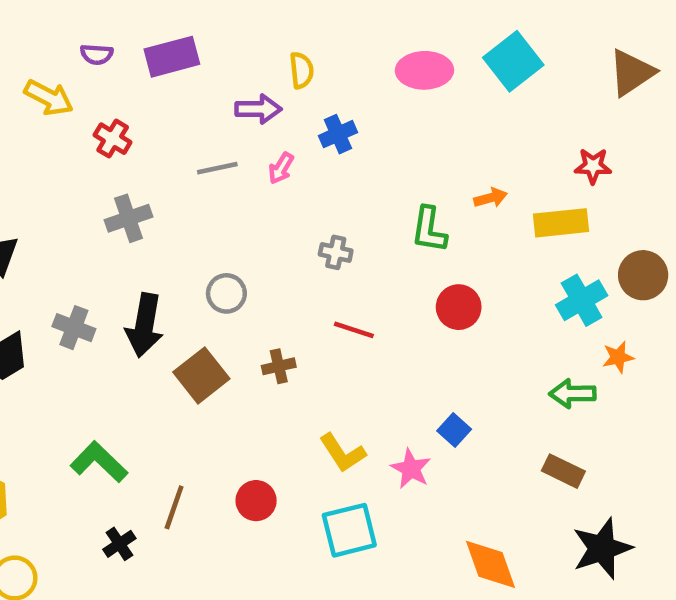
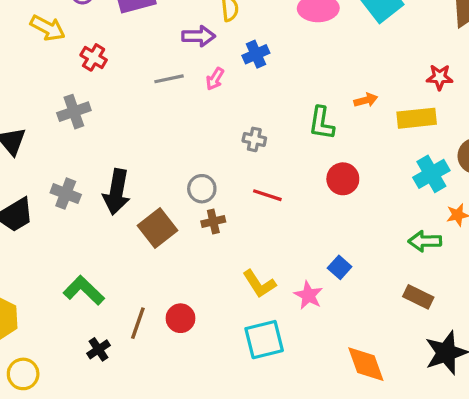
gray cross: (129, 218) -> (74, 112), moved
gray circle: (226, 293) -> (202, 189), moved
red circle: (256, 501) -> (180, 318), moved

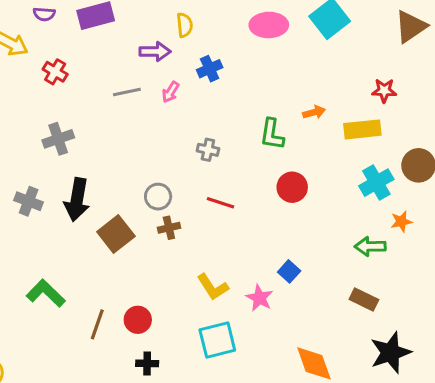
gray cross: (74, 112) -> (58, 139), moved
black cross: (99, 349) -> (147, 363), moved, turned 35

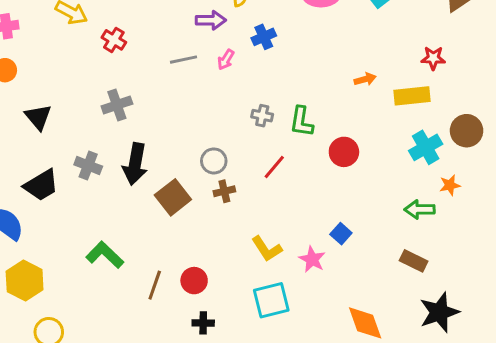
green L-shape: (272, 134) -> (302, 122), moved
red line: (220, 203) -> (274, 167), turned -68

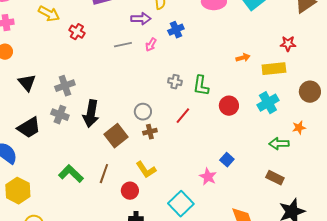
gray cross: (117, 105) -> (65, 86), moved
cyan cross: (426, 147) -> (268, 103), moved
yellow L-shape: (267, 249) -> (146, 170), moved
brown line: (155, 285) -> (104, 174), moved
cyan square: (271, 300) -> (181, 204), turned -30

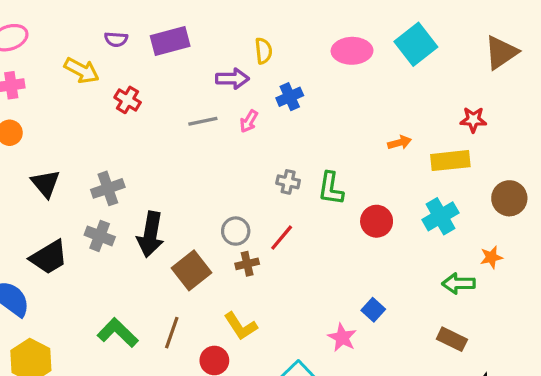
red line: (183, 116) -> (282, 238), moved

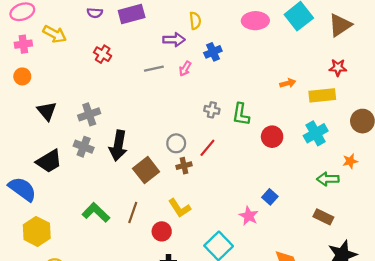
brown triangle: (501, 52) -> (340, 25), moved
yellow arrow: (82, 70) -> (55, 34), moved

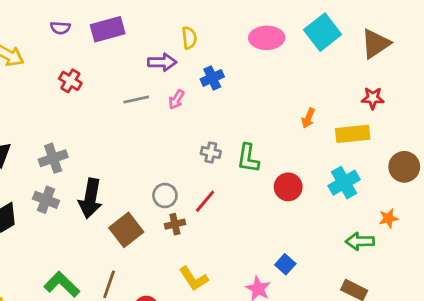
orange arrow: (288, 83) -> (308, 118), turned 128
yellow L-shape: (180, 208) -> (194, 279), moved

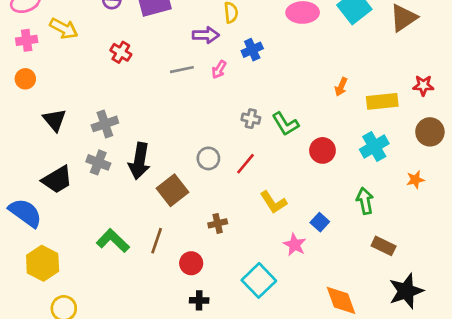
red star: (373, 98) -> (423, 85), moved
green L-shape: (248, 158) -> (285, 124), turned -40
brown cross: (175, 224) -> (218, 223), moved
green arrow: (360, 241) -> (365, 201), moved, turned 80
yellow L-shape: (194, 279) -> (273, 202), moved

